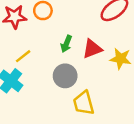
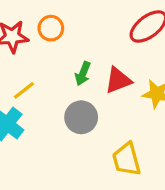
yellow trapezoid: (84, 103) -> (127, 159), moved

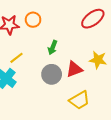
red triangle: (118, 80) -> (74, 69), moved
yellow trapezoid: (127, 159) -> (79, 100), turned -105

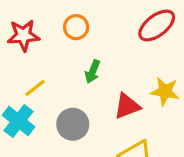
orange circle: (33, 20) -> (76, 27), moved
gray circle: (52, 74) -> (73, 124), moved

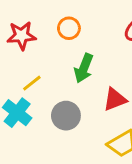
green arrow: (93, 72) -> (84, 68), size x1.4

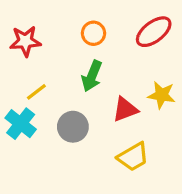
orange circle: (69, 28) -> (93, 33), moved

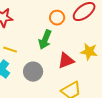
orange circle: (93, 33) -> (57, 18), moved
yellow line: (36, 92) -> (10, 50), turned 56

